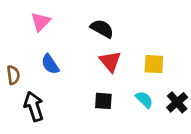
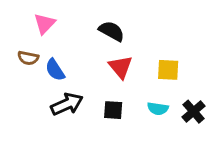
brown semicircle: (13, 75) -> (28, 58), moved, turned 108
cyan semicircle: (144, 100) -> (158, 109), turned 144
black arrow: (34, 106) -> (67, 104), moved, turned 84

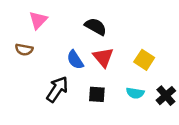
blue semicircle: (55, 70) -> (75, 60), moved
yellow square: (168, 70) -> (144, 60), turned 30
black arrow: (67, 104) -> (57, 89), turned -32

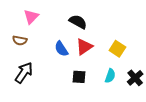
red triangle: (103, 57) -> (84, 47), turned 36
black arrow: (57, 89) -> (24, 73), moved
cyan semicircle: (135, 93) -> (110, 76), turned -80

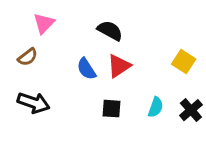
brown semicircle: (20, 40) -> (28, 57), turned -48
yellow square: (117, 49) -> (184, 62), moved
black arrow: (24, 73) -> (33, 103), turned 75

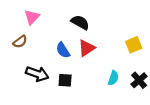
yellow square: (184, 62) -> (134, 45), turned 35
black arrow: (33, 103) -> (37, 74), moved
black square: (111, 109) -> (65, 80), moved

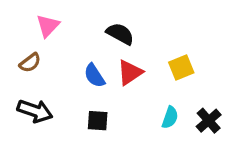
yellow square: (134, 45) -> (181, 68), moved
black arrow: (37, 74) -> (35, 111), moved

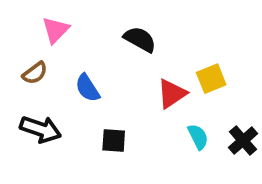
red triangle: (130, 72) -> (172, 94), moved
blue semicircle: (94, 76) -> (87, 88), moved
cyan semicircle: (170, 117) -> (198, 137), turned -45

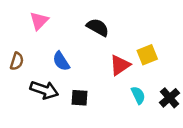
brown semicircle: (35, 73) -> (17, 61), moved, turned -36
black arrow: (41, 129) -> (44, 90), moved

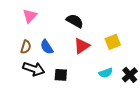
brown semicircle: (17, 61) -> (26, 47), moved
red triangle: (120, 65) -> (82, 46), moved
cyan semicircle: (138, 95) -> (106, 73), turned 96

